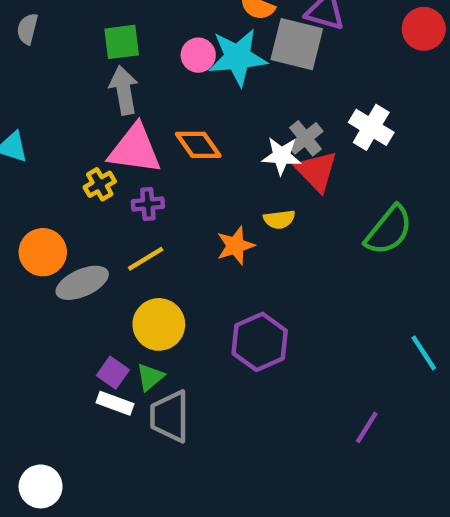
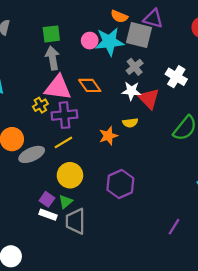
gray cross: (306, 138) -> (135, 67), moved
purple cross: (148, 204) -> (64, 115), size x1.6

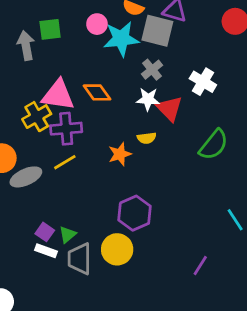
pink circle: (90, 41) -> (97, 24), moved
gray arrow: (52, 58) -> (26, 45), moved
yellow cross: (40, 105) -> (37, 117), size x1.5
yellow circle: (70, 175) -> (117, 249), moved

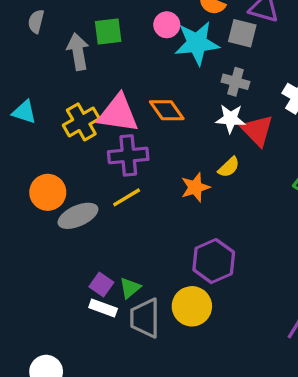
gray square: (157, 31) -> (242, 33), size x0.7
gray cross: (152, 70) -> (235, 82), turned -35
yellow cross: (37, 117) -> (81, 122), moved
yellow semicircle: (147, 138) -> (229, 167), turned -36

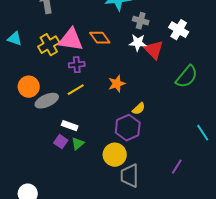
purple cross: (128, 155) -> (77, 65), size x0.7
yellow semicircle: (229, 167) -> (139, 109), moved
white rectangle: (103, 308) -> (70, 126), moved
gray trapezoid: (145, 318) -> (130, 176), moved

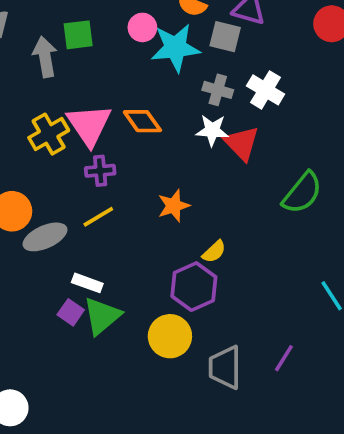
white cross: (179, 30) -> (266, 90), moved
pink triangle: (71, 40) -> (89, 125), turned 48
green triangle: (78, 144) -> (102, 316), size x1.6
gray trapezoid: (130, 176) -> (225, 367), moved

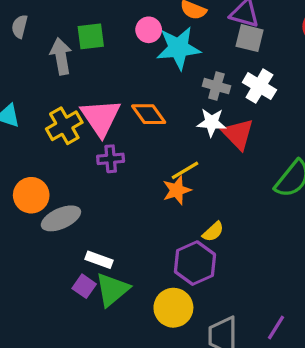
gray square: (225, 37) -> (250, 38), moved
yellow line: (98, 217) -> (185, 170), moved

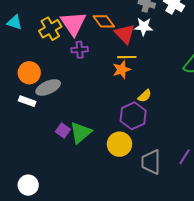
red triangle: (238, 134) -> (125, 34), moved
yellow line: (185, 170) -> (127, 57), turned 30
white rectangle: (99, 260) -> (27, 101), moved

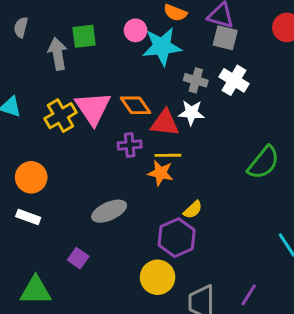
red triangle: (125, 34) -> (165, 123), turned -40
purple cross: (80, 50) -> (130, 145), moved
orange star: (122, 70) -> (160, 173), turned 30
gray ellipse: (48, 87) -> (109, 211), moved
green triangle: (81, 133) -> (36, 291), moved, turned 40

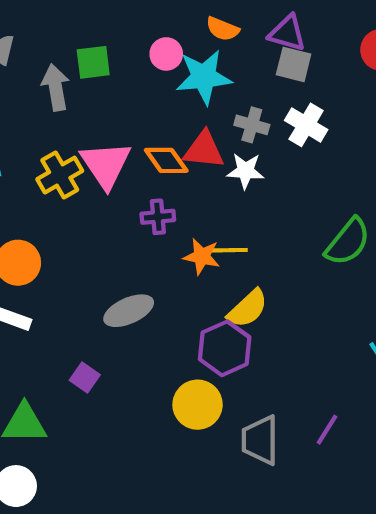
red triangle: (165, 123) -> (204, 150), moved
yellow line: (168, 155) -> (229, 250), moved
yellow semicircle: (193, 210) -> (248, 309), size x1.5

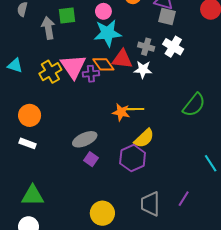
cyan star: (204, 77) -> (108, 33), moved
purple cross: (158, 217) -> (91, 74), moved
purple square: (85, 377) -> (91, 159), moved
yellow circle: (198, 405) -> (102, 213), moved

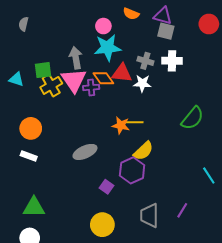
green square: (67, 15) -> (43, 70), moved
gray arrow: (48, 28) -> (76, 58), moved
white cross: (173, 47) -> (172, 61), turned -30
purple square: (91, 159) -> (106, 187), moved

